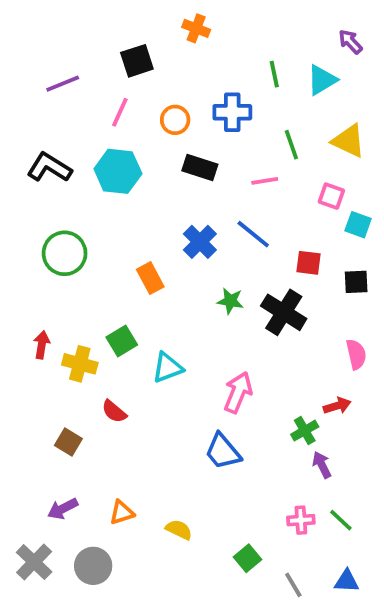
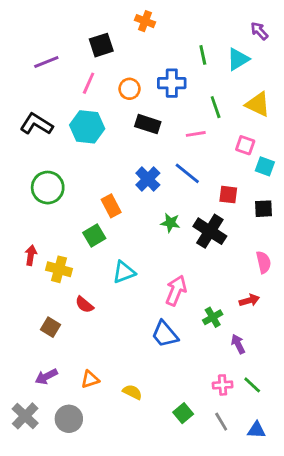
green square: (122, 341) -> (94, 235), moved
green cross: (305, 431) -> (213, 317), moved
gray line: (293, 585) -> (221, 422), moved

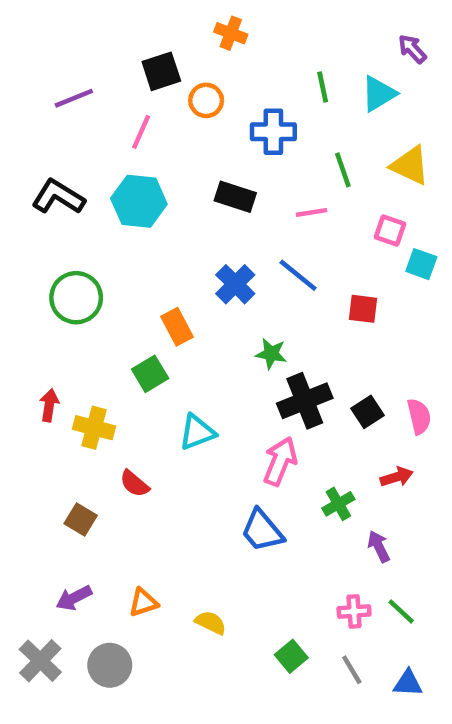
orange circle: (129, 89) -> (206, 100), moved
black square: (263, 209) -> (367, 412), moved, turned -30
black cross: (210, 231) -> (305, 401), moved, turned 36

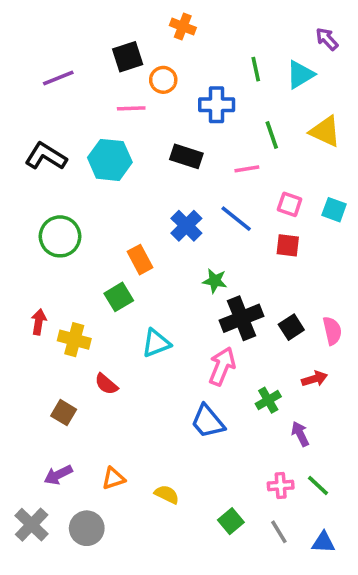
pink line: (141, 132) -> (131, 108), moved, turned 64
pink square: (390, 230) -> (290, 204), moved

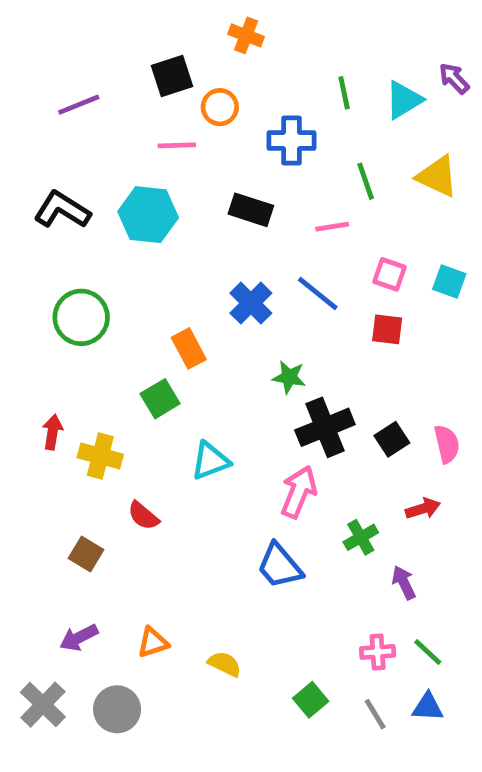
purple arrow: (327, 39) -> (454, 78), moved
blue triangle: (323, 542) -> (428, 707), moved

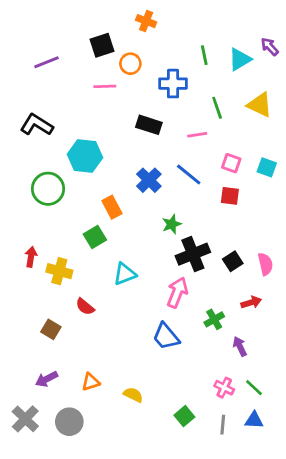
cyan hexagon: (148, 215) -> (85, 156), moved
green star: (289, 377) -> (172, 224), turned -30
pink cross: (378, 652) -> (224, 388), turned 30
gray line: (375, 714) -> (223, 425), turned 36

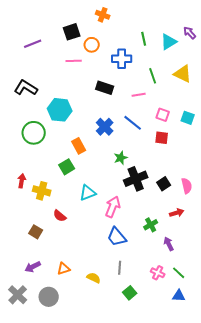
pink arrow: (177, 292) -> (113, 207), moved
gray line: (223, 425) -> (120, 268), moved

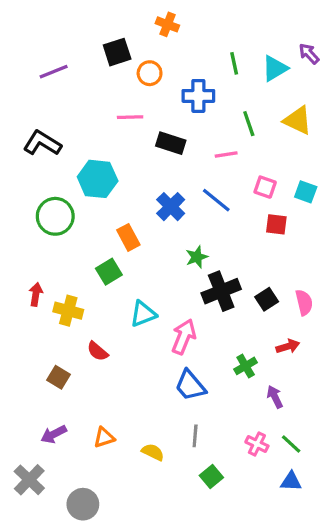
pink line: (74, 61) -> (130, 117), moved
red square: (162, 138) -> (276, 224), moved
gray circle: (49, 297) -> (83, 504), moved

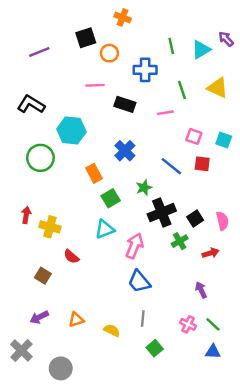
blue line: (216, 200) -> (171, 166), moved
green square: (109, 272) -> (111, 198), moved
green cross: (246, 366) -> (180, 241), moved

